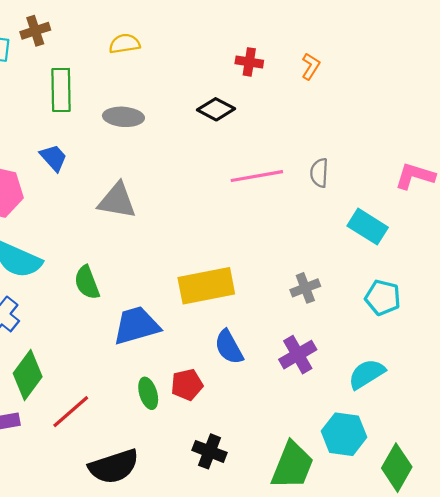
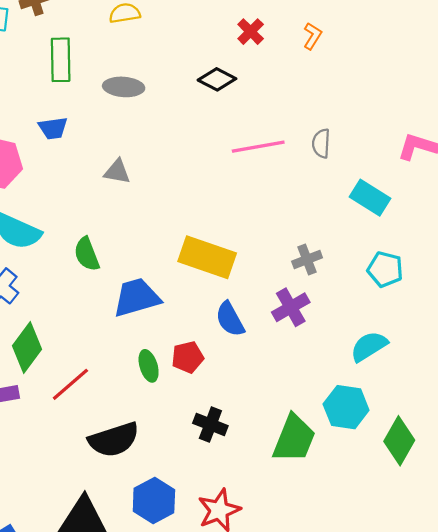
red cross: (249, 62) -> (251, 32), turned 36
blue trapezoid: (54, 158) -> (53, 128), turned 124
gray triangle: (117, 201) -> (117, 172), size x0.7
yellow rectangle: (206, 286) -> (207, 257), turned 30
purple cross: (298, 355) -> (291, 307), moved

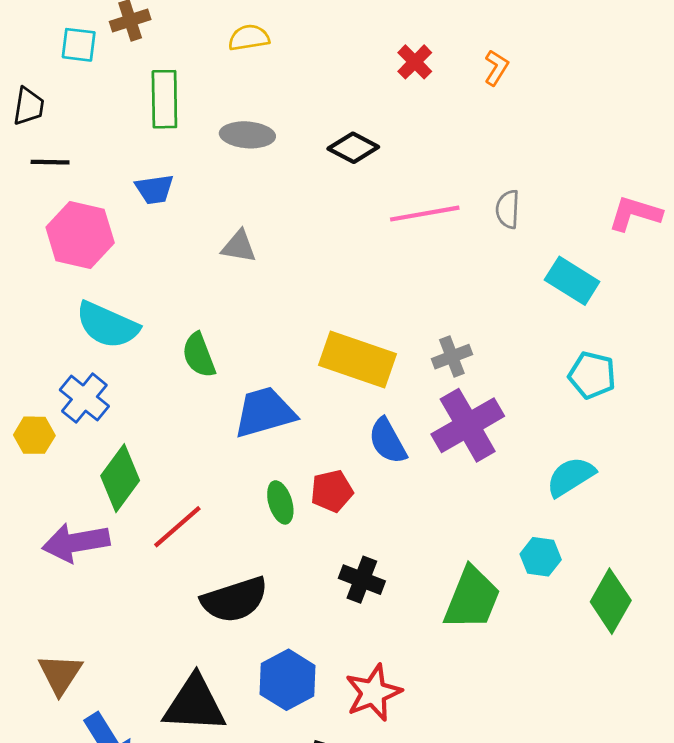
black diamond: (217, 79) -> (353, 148), moved
gray cross: (307, 260) -> (452, 357), moved
purple cross: (291, 307) -> (468, 425), size x1.4
cyan hexagon: (346, 407) -> (541, 557), size x0.7

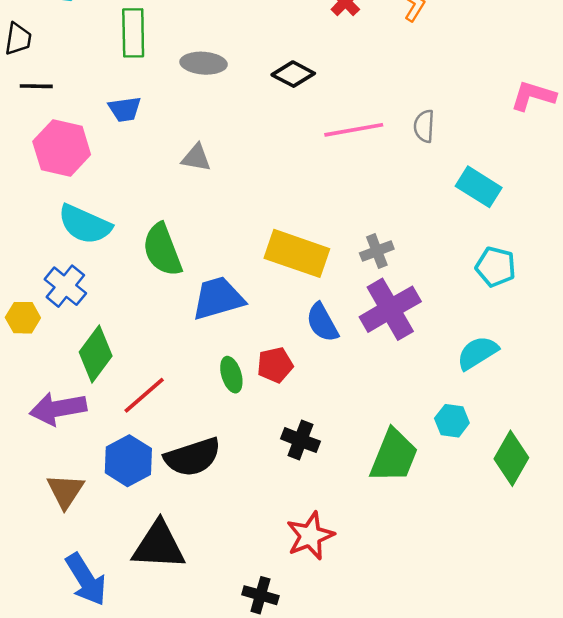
pink L-shape: (635, 214) -> (533, 96), moved
green semicircle: (199, 355) -> (162, 250), size x1.4
brown triangle: (60, 674) -> (65, 491), moved
blue hexagon: (287, 680) -> (128, 461), moved

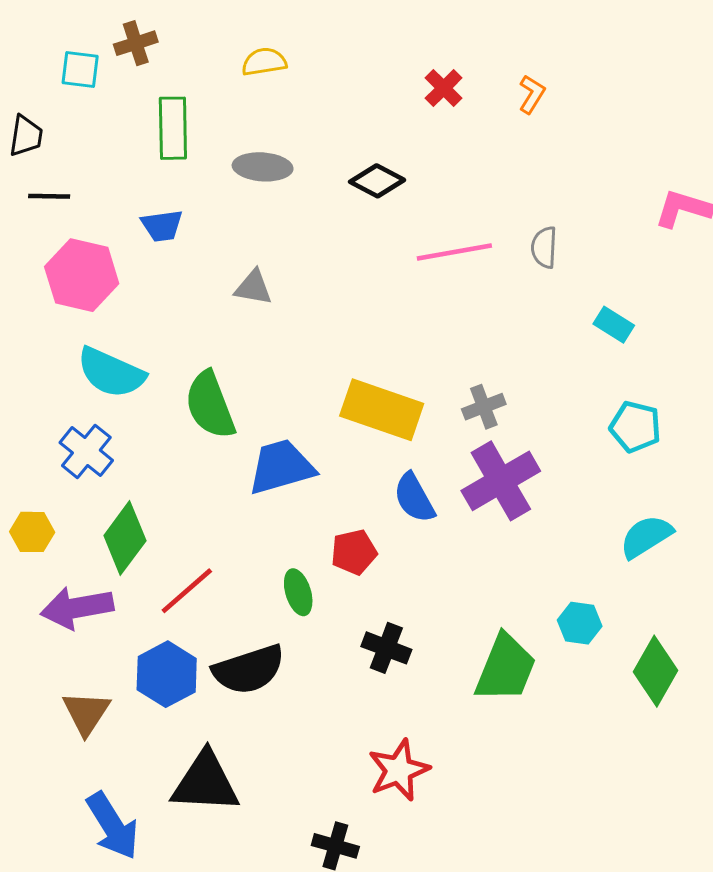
cyan rectangle: (479, 187) -> (614, 325), size x0.7
yellow hexagon: (23, 318) -> (32, 532), moved
cyan semicircle: (477, 353) -> (646, 537), moved
green ellipse: (231, 375) -> (298, 592), moved

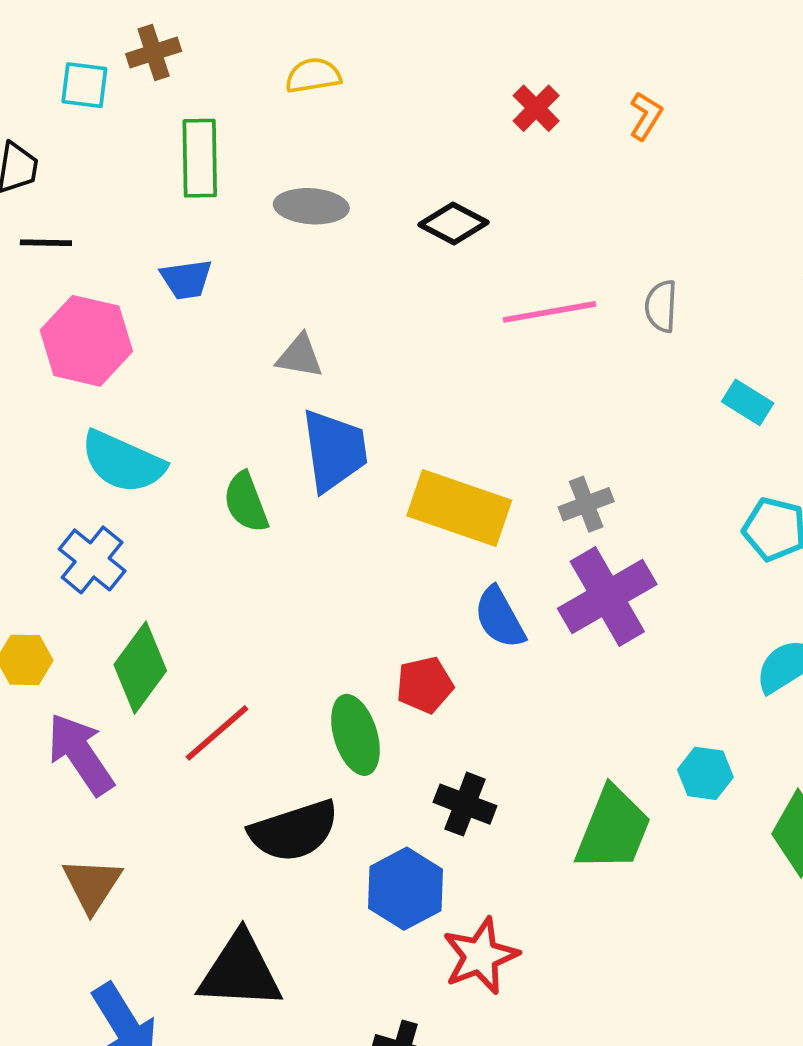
green semicircle: (210, 405) -> (246, 502), size x0.7
blue trapezoid: (281, 467) -> (334, 450), moved, turned 98
green ellipse: (298, 592) -> (355, 735), size x1.4
purple arrow: (77, 608) -> (81, 754), turned 66
blue hexagon: (167, 674) -> (405, 889), moved

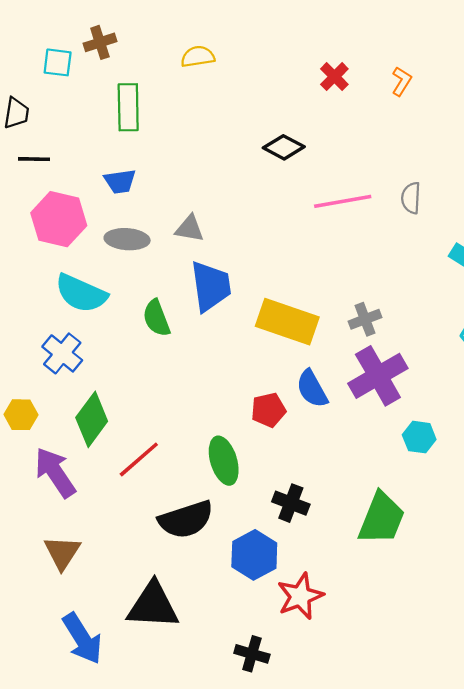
gray ellipse: (311, 206) -> (127, 239), moved
red pentagon: (425, 685) -> (268, 410), moved
cyan hexagon: (705, 773) -> (419, 437), moved

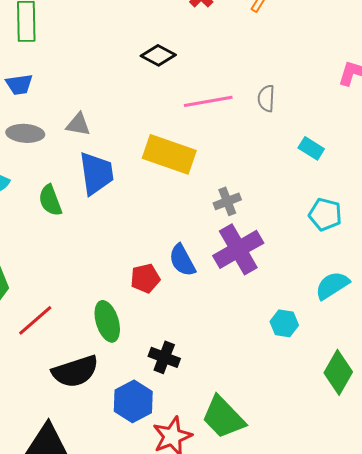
yellow rectangle: (287, 322) -> (169, 154), moved
cyan hexagon: (419, 437) -> (284, 323), moved
green trapezoid: (382, 518) -> (223, 417), moved, turned 114

